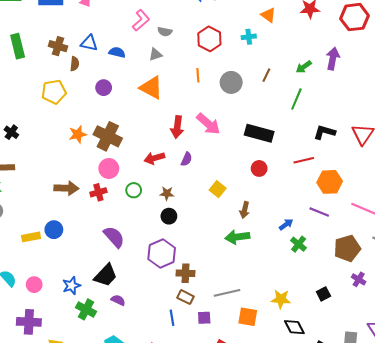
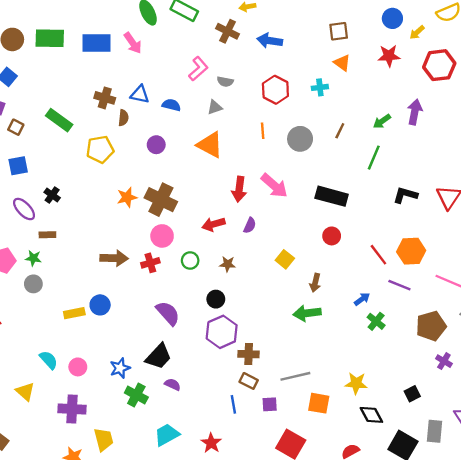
green rectangle: (18, 46) -> (59, 120), moved, turned -40
red line: (304, 160) -> (378, 255), moved, turned 66
black circle: (169, 216) -> (216, 299), moved
black square: (323, 294) -> (412, 394), moved

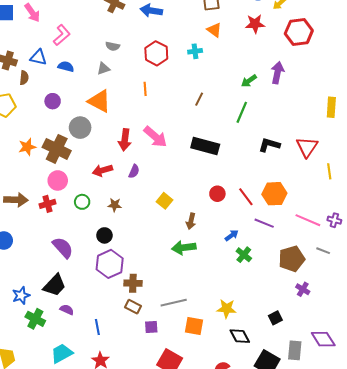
pink L-shape: (198, 69) -> (62, 35), moved
brown line: (340, 131) -> (199, 99), moved
gray circle: (300, 139) -> (80, 128), moved
red circle: (332, 236) -> (217, 194), moved
blue line: (233, 404) -> (97, 327), moved

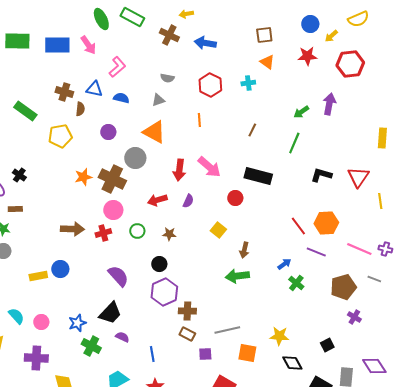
red circle: (217, 194) -> (235, 198), moved

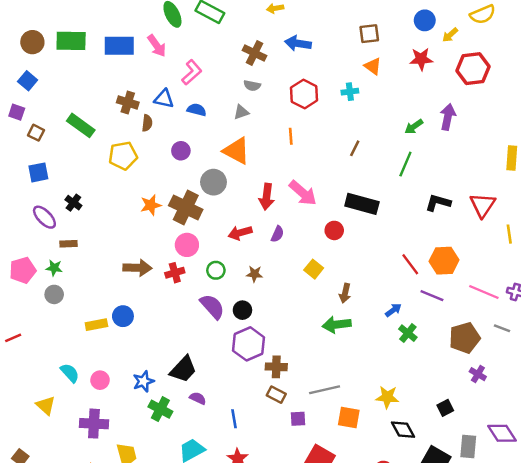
brown cross: (169, 35) -> (255, 53), moved
purple semicircle: (118, 276) -> (212, 306), moved

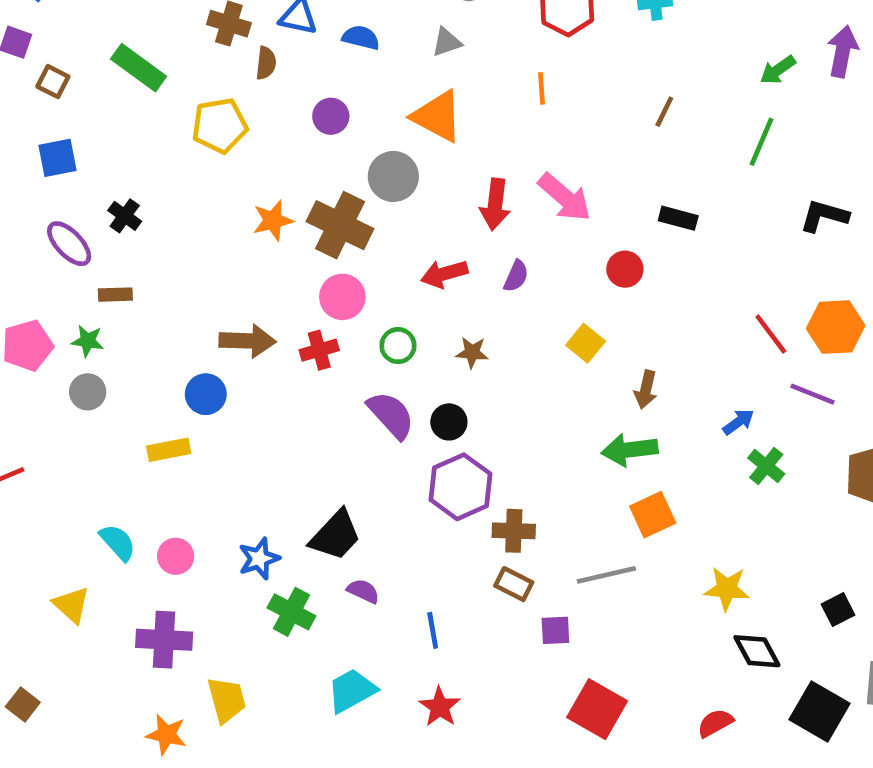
black rectangle: (362, 204) -> (678, 218), size x0.6
blue circle: (123, 316) -> (206, 394), moved
orange square: (349, 418) -> (653, 515), moved, turned -35

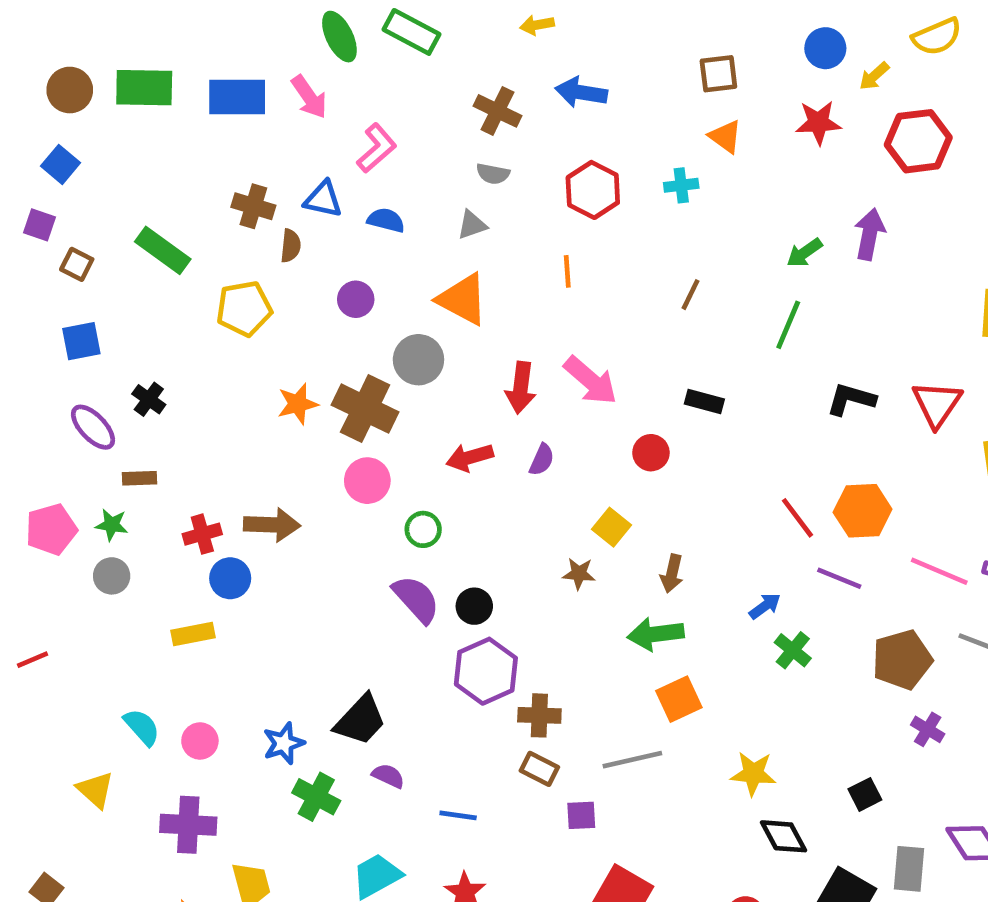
red cross: (319, 350) -> (202, 534), moved
brown star: (472, 352) -> (579, 574), moved
blue line: (433, 630) -> (458, 815), turned -72

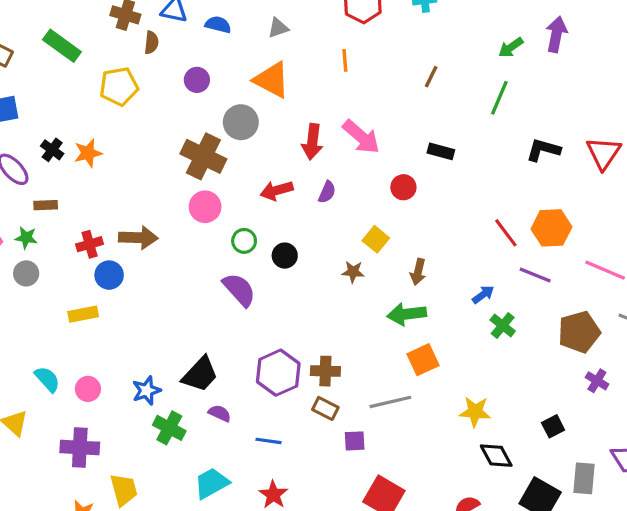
orange star: (298, 404) -> (88, 153), moved
black circle: (474, 606) -> (285, 256), moved
purple hexagon: (486, 671) -> (278, 373), moved

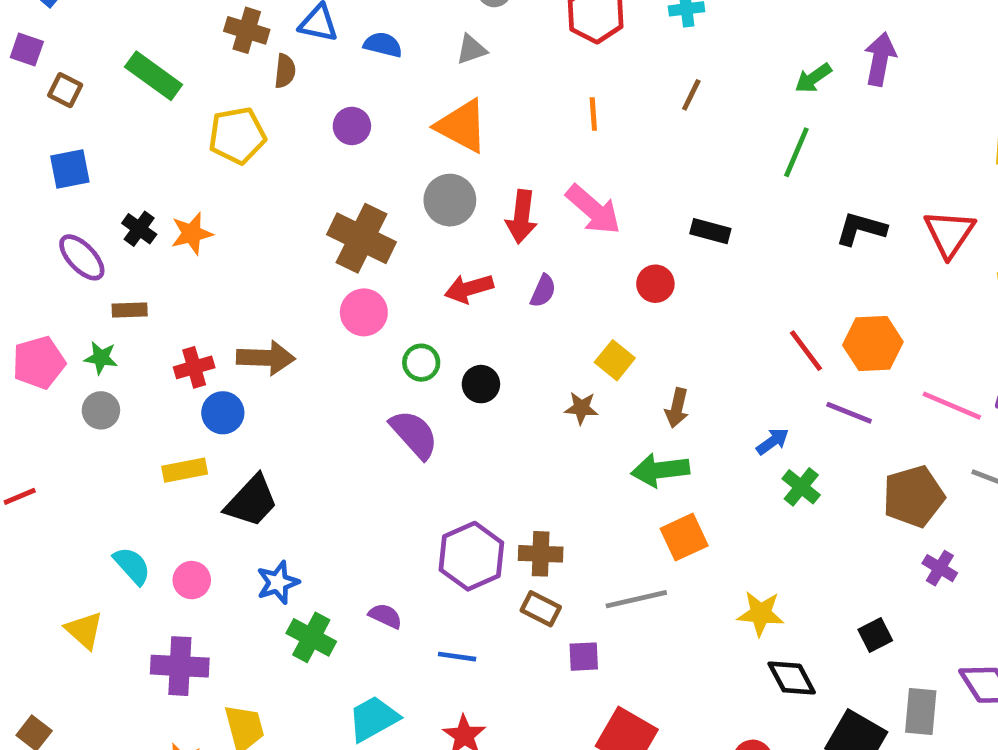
orange line: (345, 60) -> (593, 114), moved
brown line: (431, 77) -> (691, 95), moved
gray circle: (241, 122) -> (450, 200), moved
black trapezoid: (200, 374) -> (252, 501), moved

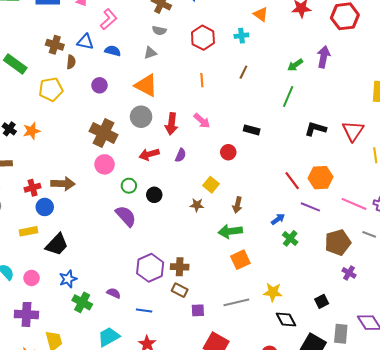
pink arrow: (593, 210) -> (202, 121), size x0.7
gray line: (636, 599) -> (236, 302), moved

